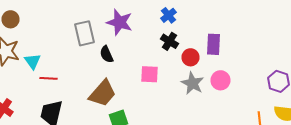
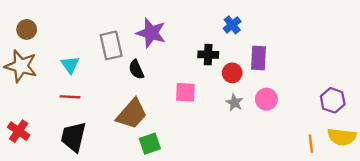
blue cross: (168, 15) -> (232, 25), moved
black cross: (170, 41) -> (208, 55), turned -30
cyan triangle: (32, 61) -> (70, 65), moved
gray star: (192, 83) -> (234, 103), size x0.7

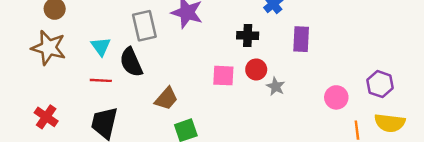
black semicircle: (136, 69) -> (131, 62), moved, size x1.4
red circle: (232, 73) -> (256, 69), moved
pink circle: (266, 99) -> (336, 97), moved
brown trapezoid: (132, 114) -> (166, 99), size x0.7

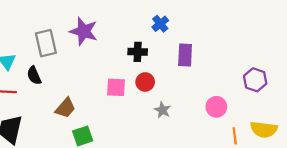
black semicircle: (131, 62) -> (34, 76), size x0.7
purple hexagon: (380, 84) -> (255, 80), moved
gray star: (276, 86) -> (162, 110), moved

